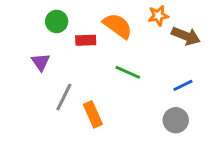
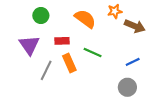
red rectangle: (86, 40) -> (62, 41), moved
purple triangle: (41, 62) -> (29, 45), size x1.5
orange rectangle: (93, 114) -> (69, 63), moved

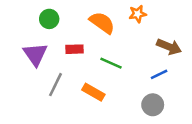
brown arrow: (135, 26) -> (169, 47), moved
orange rectangle: (69, 63) -> (93, 92), moved, turned -36

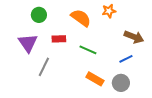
orange rectangle: (93, 92) -> (95, 79), moved

